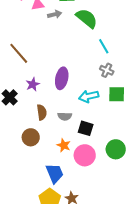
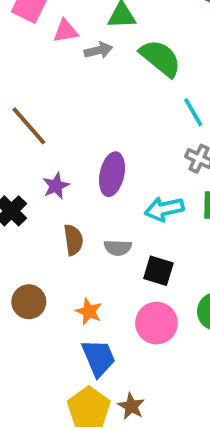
brown circle: (31, 137) -> (29, 302), moved
orange star: (64, 145) -> (89, 311), moved

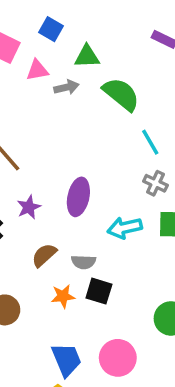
brown semicircle: (73, 240) -> (44, 255), turned -124
black square: (158, 271) -> (99, 291), moved
orange star: (89, 311) -> (63, 296), moved, turned -30
pink circle: (156, 323) -> (118, 358), moved

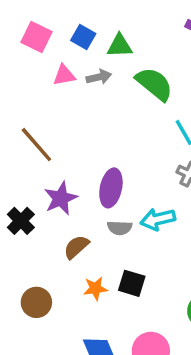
blue square: (51, 29) -> (83, 37), moved
pink triangle: (37, 70) -> (64, 75), moved
purple star: (29, 207) -> (61, 198), size x1.4
gray semicircle: (84, 262) -> (120, 228), moved

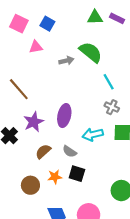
green triangle: (120, 46) -> (95, 17), moved
gray arrow: (99, 77) -> (66, 61), moved
gray semicircle: (120, 228) -> (70, 151), moved, turned 32
brown circle: (36, 302) -> (30, 185), moved

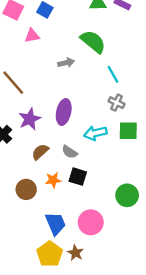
gray arrow: (66, 61) -> (66, 63), moved

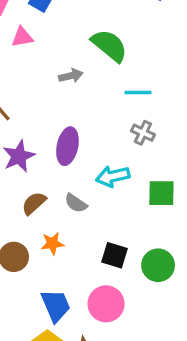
cyan line: (113, 74) -> (138, 92), turned -60
green square: (128, 131) -> (161, 193), moved
black square: (78, 177) -> (114, 255), moved

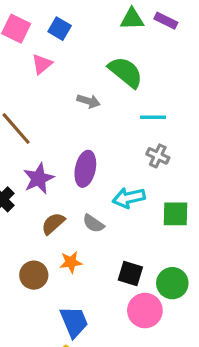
pink triangle: (22, 37) -> (42, 64), turned -30
gray arrow: (71, 76) -> (89, 101), turned 30
pink circle: (106, 304) -> (145, 311), moved

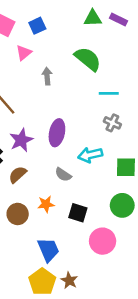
blue square: (60, 29) -> (37, 26), turned 35
gray arrow: (89, 101) -> (47, 76), moved, turned -112
brown semicircle: (53, 224) -> (18, 175), moved
black square: (130, 273) -> (78, 213), moved
green circle: (172, 283) -> (122, 205), moved

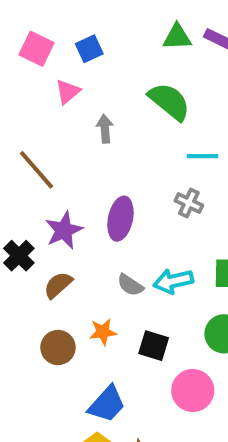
gray cross: (112, 123) -> (189, 203), moved
cyan arrow: (90, 155) -> (173, 281), moved
blue trapezoid: (48, 250) -> (107, 404), turned 65

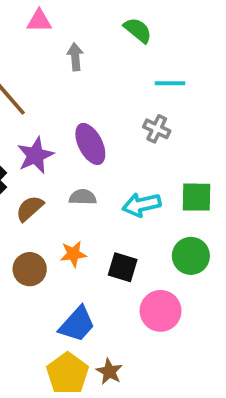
pink triangle: (68, 92) -> (39, 21), turned 40
green semicircle: (169, 101) -> (138, 30), size x0.7
purple ellipse: (120, 219) -> (90, 144), turned -39
gray semicircle: (130, 285) -> (83, 197), moved, turned 148

